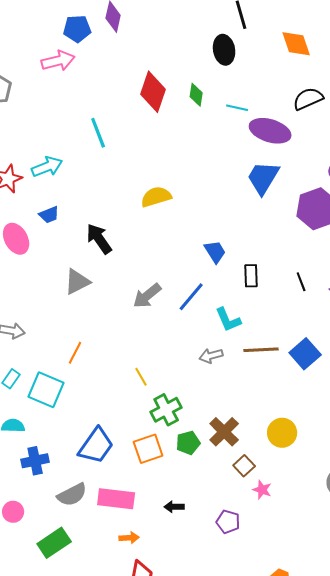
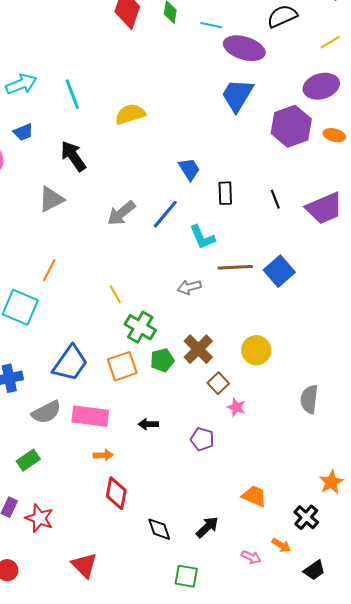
cyan line: (98, 133) -> (72, 94), moved
gray arrow: (211, 356) -> (189, 287), moved
green cross: (166, 410) -> (140, 327), turned -32
green rectangle: (54, 543) -> (28, 460), size x0.7

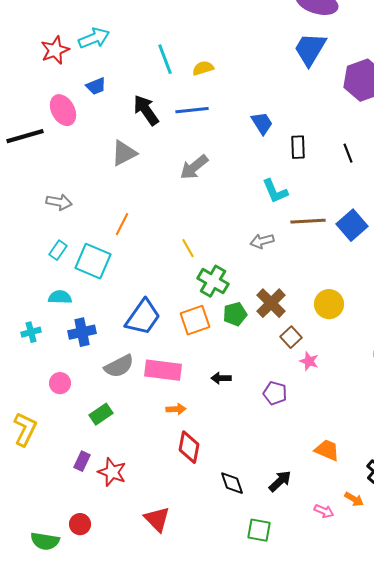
cyan line: (72, 94) -> (165, 59), moved
yellow semicircle: (130, 114) -> (203, 68), size x0.7
blue line: (165, 214) -> (192, 110), moved, turned 44

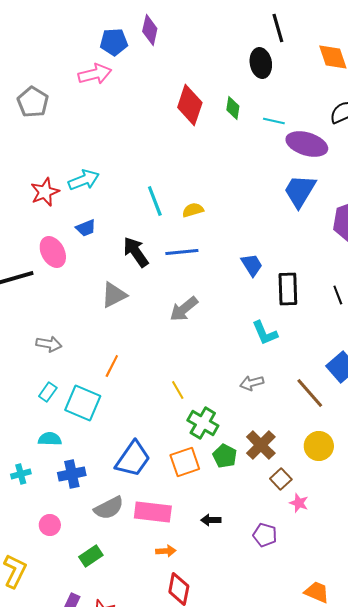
black rectangle: (298, 147) -> (288, 289), size x1.4
brown line: (308, 221) -> (310, 393), moved, turned 52
green pentagon: (235, 314) -> (225, 456), turned -30

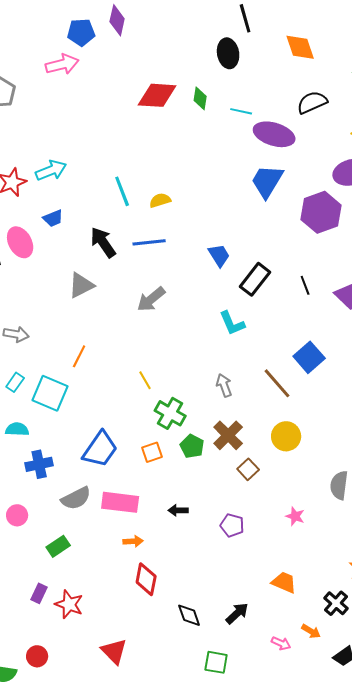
red diamond: (190, 105) -> (157, 95), turned 75
black rectangle: (288, 289) -> (255, 279), turned 40
gray arrow: (252, 383) -> (224, 385), moved, turned 85
orange square: (185, 462) -> (152, 452), size x0.7
pink star: (299, 503) -> (295, 516), moved

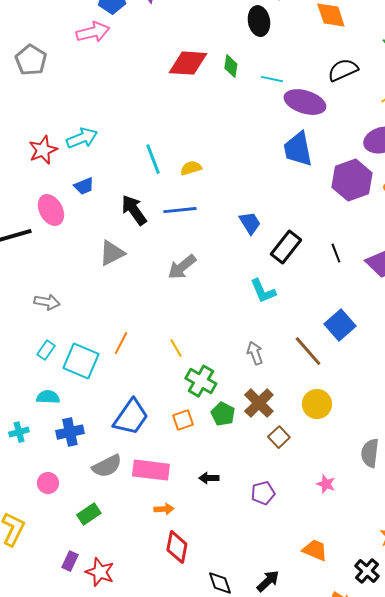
blue trapezoid: (267, 181) -> (298, 149), turned -42
orange line: (79, 356) -> (121, 343), moved
purple pentagon: (232, 525) -> (263, 493), turned -30

